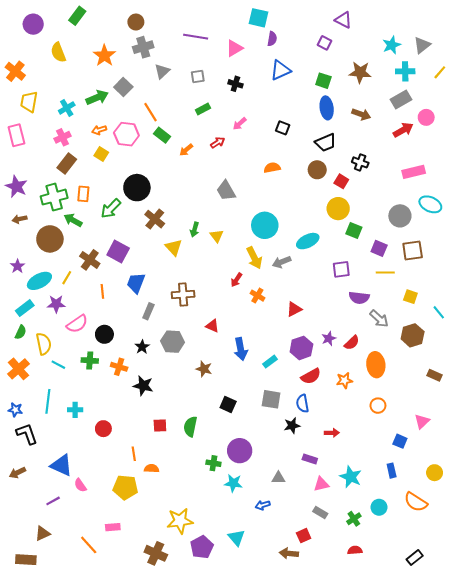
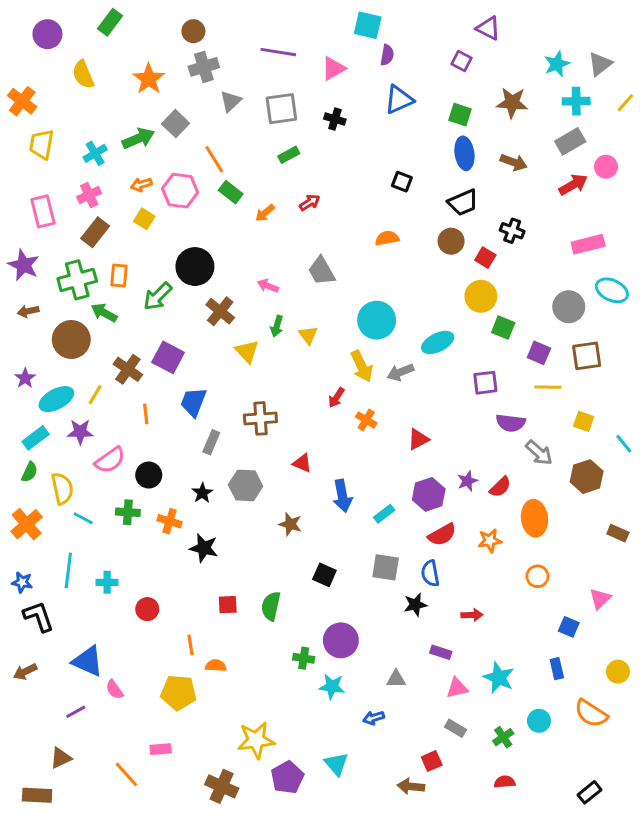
gray square: (198, 77) -> (281, 109), size x1.6
pink arrow: (240, 124) -> (268, 286), moved, turned 64
pink rectangle: (16, 135) -> (43, 211), moved

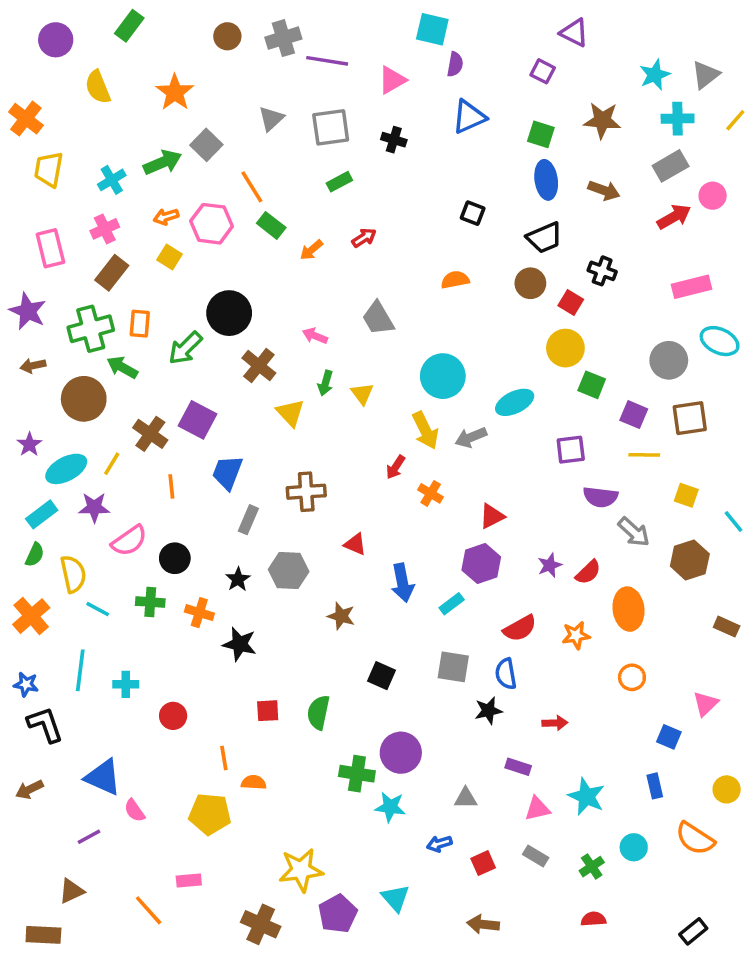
gray cross: (204, 67) -> (283, 38), moved
purple hexagon: (429, 494) -> (481, 563), moved
green cross: (304, 658) -> (357, 774), size x1.4
red square: (432, 761) -> (483, 863), moved

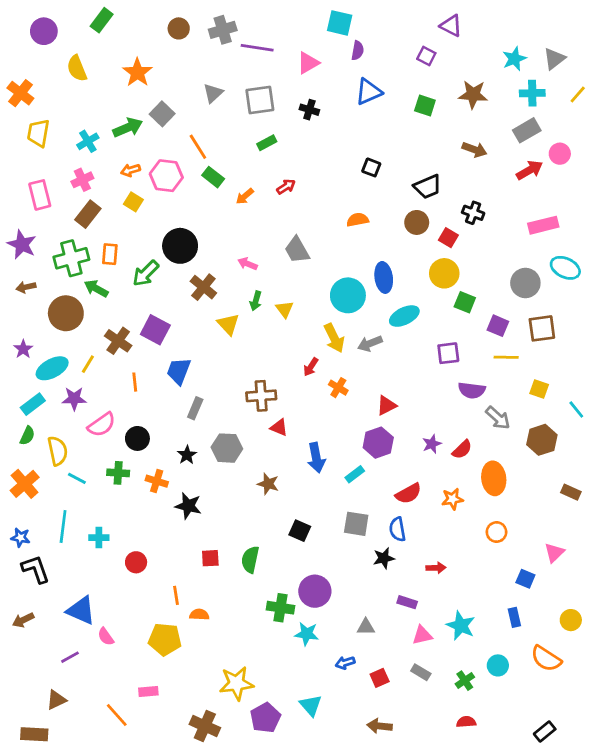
blue ellipse: (546, 180) -> (384, 277), moved
brown cross: (306, 492) -> (261, 396), moved

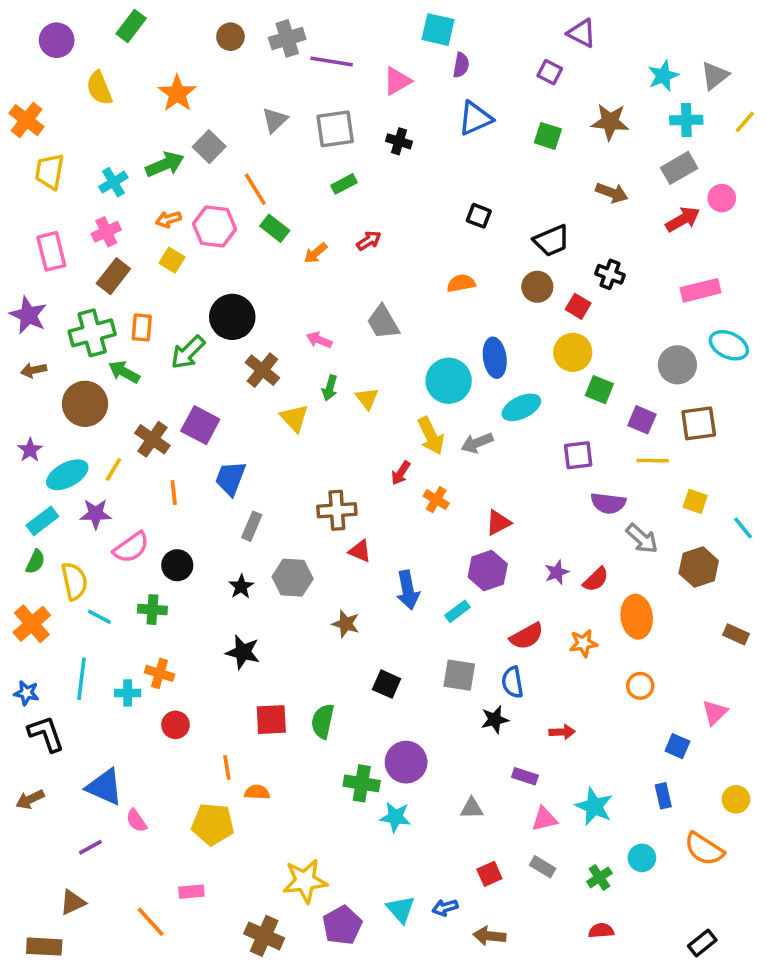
orange cross: (157, 481) -> (160, 673), moved
red square: (210, 558) -> (271, 720), size x1.4
blue arrow: (345, 663) -> (445, 908), moved

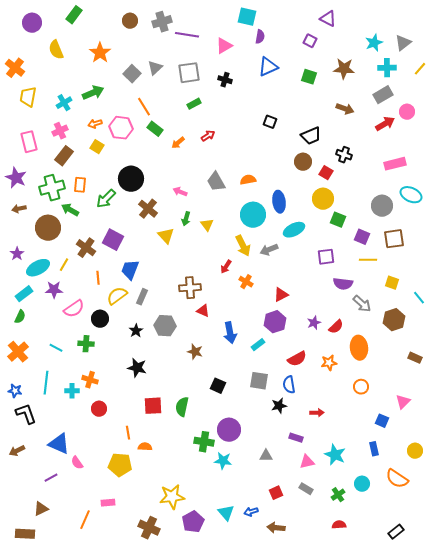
gray square: (209, 147) -> (132, 74), moved
orange semicircle: (461, 283) -> (248, 180), moved
yellow semicircle: (74, 581) -> (117, 296), moved, turned -115
orange line: (151, 922) -> (85, 520), turned 66

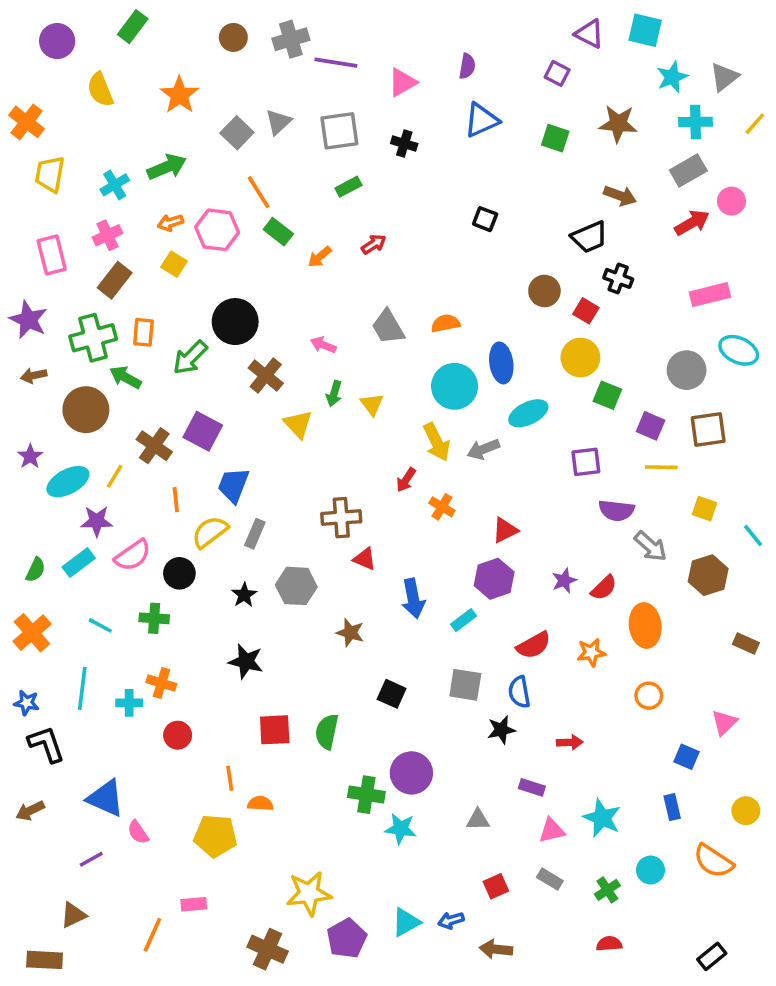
cyan square: (247, 17) -> (645, 30), moved
black trapezoid: (311, 136) -> (589, 237), moved
cyan rectangle: (24, 294) -> (79, 563), moved
cyan triangle: (226, 513) -> (406, 922), turned 42

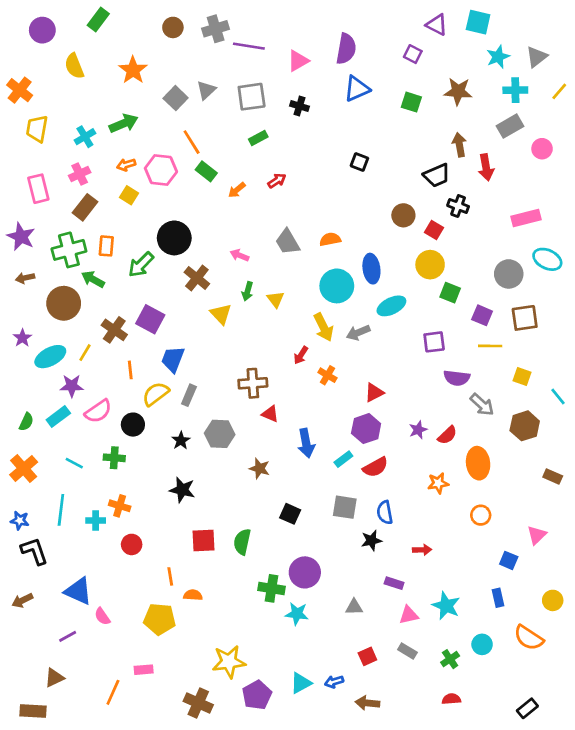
purple semicircle: (467, 66) -> (346, 49), size x1.6
brown arrow: (620, 196) -> (459, 145), turned -120
red arrow: (692, 223) -> (486, 167), moved, turned 110
red semicircle: (534, 645) -> (375, 467), moved

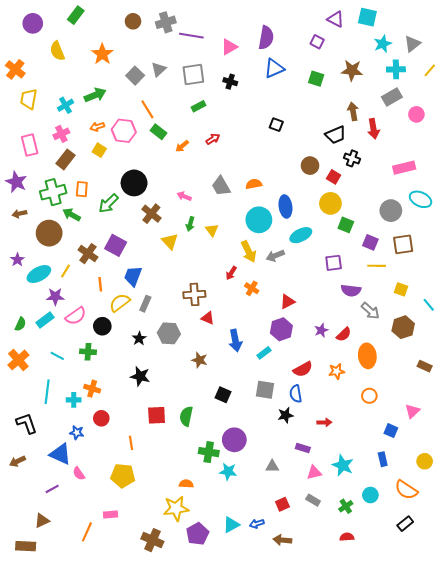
red semicircle: (375, 467) -> (303, 369), moved
blue star: (20, 520) -> (77, 433), moved
orange semicircle: (193, 595) -> (186, 484), moved
black rectangle: (527, 708) -> (405, 524), moved

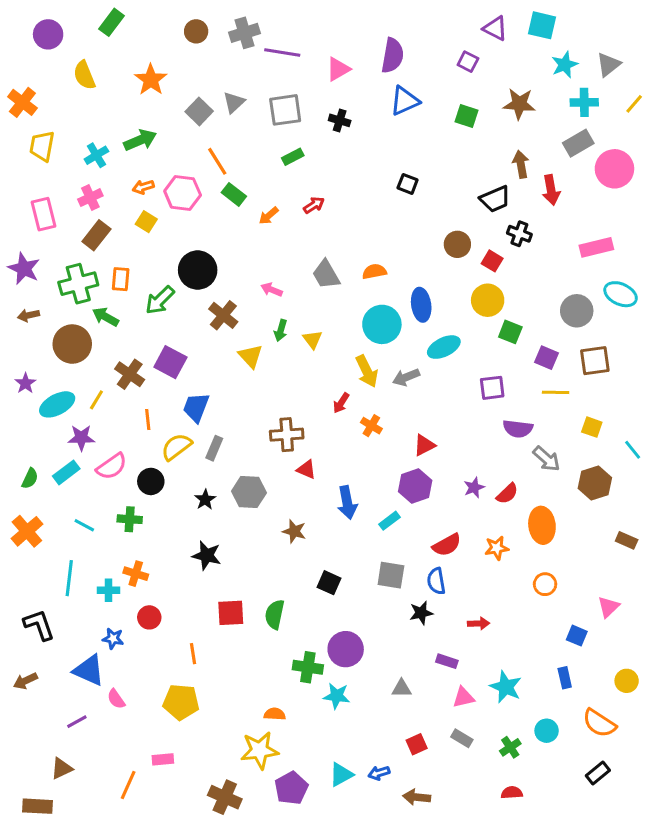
pink circle: (416, 114) -> (614, 169), size x1.6

